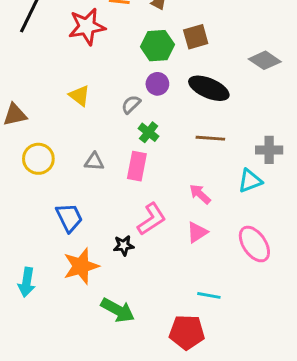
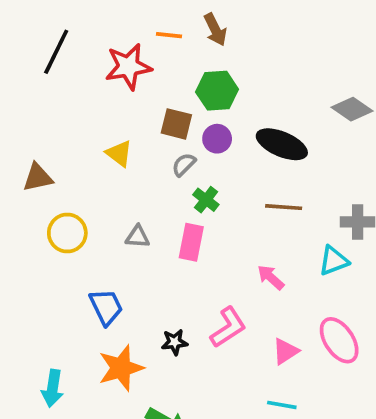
brown square: (196, 37) -> (176, 124), moved, turned 30
pink L-shape: (152, 219) -> (228, 327), moved
pink triangle: (197, 232) -> (285, 351), moved

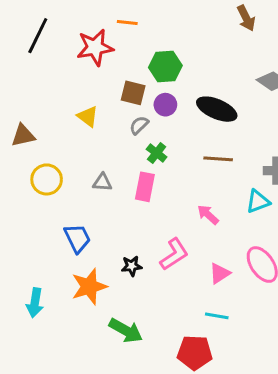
brown arrow: (215, 30) -> (246, 18), moved

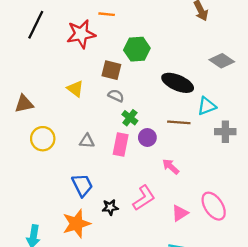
purple circle: (165, 105) -> (147, 137), moved
gray semicircle: (139, 125) -> (116, 96), turned 70
cyan triangle: (258, 201) -> (207, 106), moved
blue trapezoid: (77, 238) -> (82, 185), moved

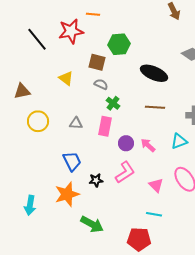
black line: (36, 25) -> (37, 39), moved, turned -65
cyan triangle: (207, 106) -> (179, 141), moved
purple circle: (147, 137) -> (126, 143), moved
pink triangle: (180, 213) -> (156, 185), turned -42

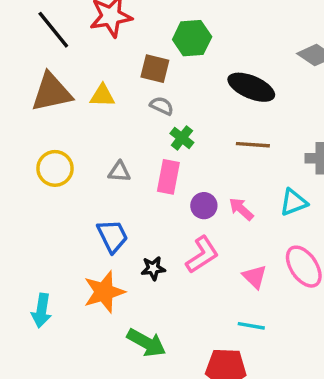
yellow triangle: (66, 78) -> (102, 96), turned -35
brown triangle: (22, 91) -> (52, 92), moved, size x1.5

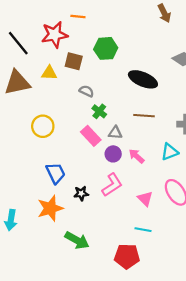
brown square: (155, 69) -> (74, 61), moved
yellow triangle: (102, 96) -> (49, 73), moved
yellow circle: (55, 168) -> (43, 126), moved
gray triangle: (119, 172) -> (115, 133), moved
pink rectangle: (168, 177) -> (91, 136), turned -54

